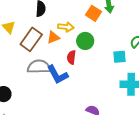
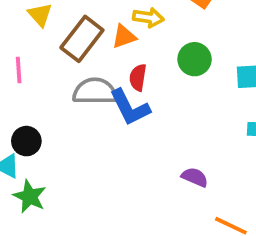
green circle: (85, 41) -> (195, 59), moved
red semicircle: (71, 57) -> (138, 78), moved

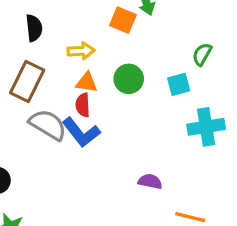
orange triangle: (124, 37) -> (87, 82), moved, turned 40
gray semicircle: (95, 91) -> (48, 125), turned 42

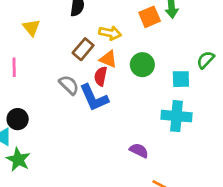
orange square: (123, 20) -> (150, 17), turned 30
brown rectangle: (27, 81) -> (83, 49), moved, size x0.7
gray semicircle: (48, 125) -> (69, 85), size x0.7
cyan cross: (206, 127) -> (176, 116), moved

